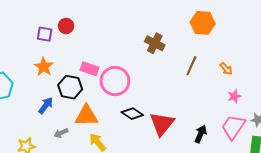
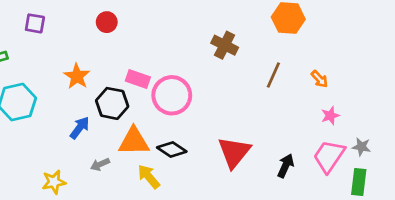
purple square: (45, 34) -> (35, 23), moved
black diamond: (132, 114) -> (172, 149), moved

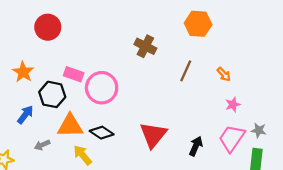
red circle: (107, 22) -> (48, 27), size x1.5

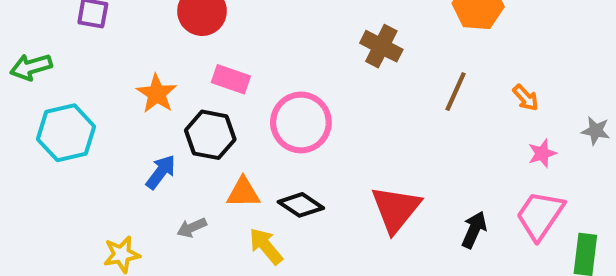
pink rectangle: (74, 74) -> (231, 79), moved
orange triangle: (70, 126) -> (243, 193), size x0.7
gray star: (259, 130) -> (596, 131), moved

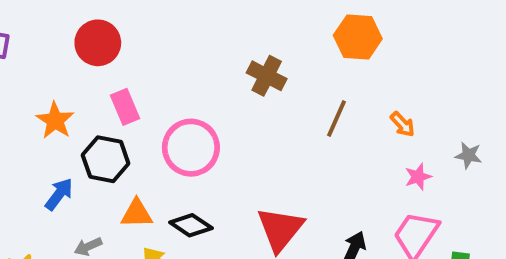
pink rectangle: (231, 79) -> (125, 107), turned 48

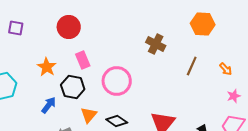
orange triangle: (137, 214) -> (89, 115), turned -48

